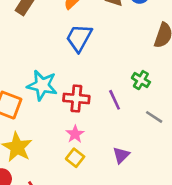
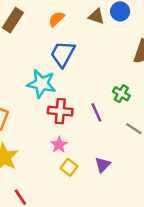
cyan star: (42, 85) -> (42, 84), moved
yellow square: (75, 158) -> (69, 167), moved

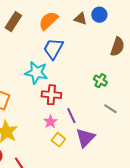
orange semicircle: (56, 19) -> (48, 21), size x1.5
purple line: (96, 112) -> (71, 116), moved
purple triangle: (103, 165) -> (85, 138), size x1.5

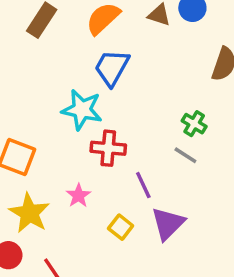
gray line: (110, 109) -> (185, 155), moved
pink star: (50, 122) -> (78, 196), moved

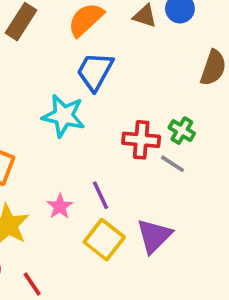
red cross: (108, 148) -> (141, 140), moved
purple line: (143, 185) -> (100, 195), moved
yellow square: (121, 227) -> (104, 240), size x1.5

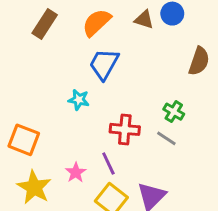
cyan star: (64, 116) -> (79, 100), size x0.6
red cross: (141, 140) -> (125, 129), moved

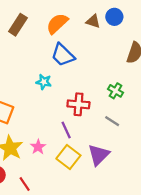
blue trapezoid: (104, 64) -> (63, 55), turned -75
gray line: (166, 138) -> (112, 121), moved
pink star: (76, 173) -> (38, 147), moved

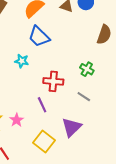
yellow square: (68, 157) -> (44, 141), moved

